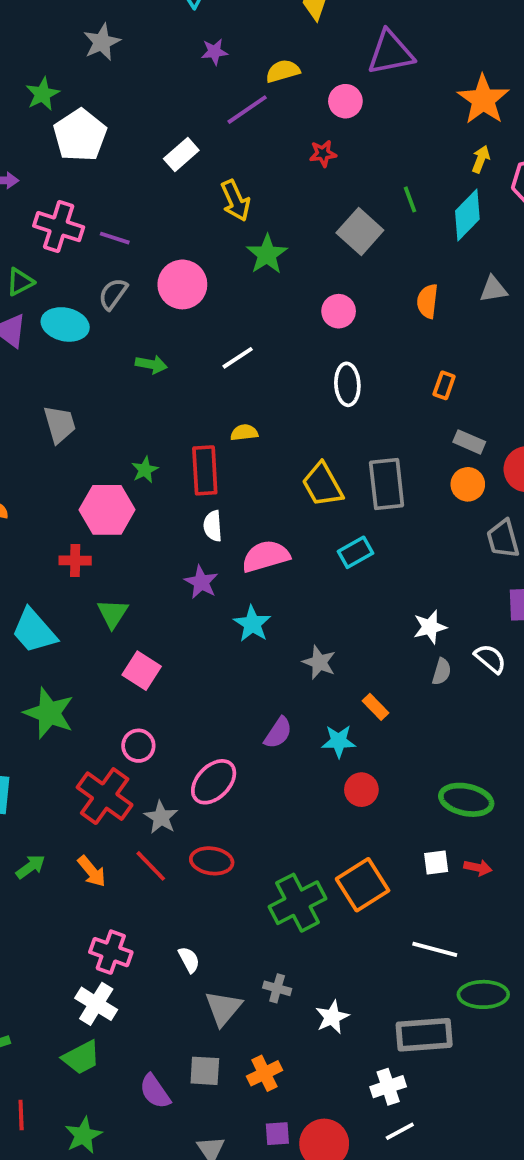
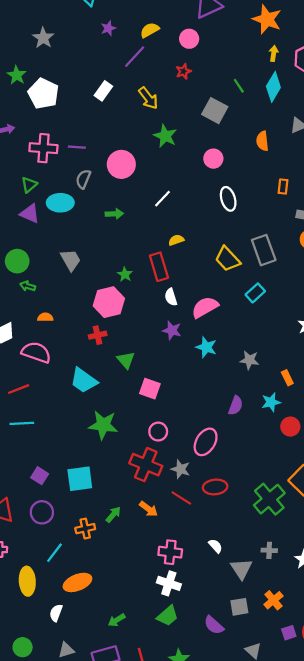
yellow arrow: (235, 201) -> (148, 98), moved
orange rectangle: (376, 707) -> (287, 378), turned 32

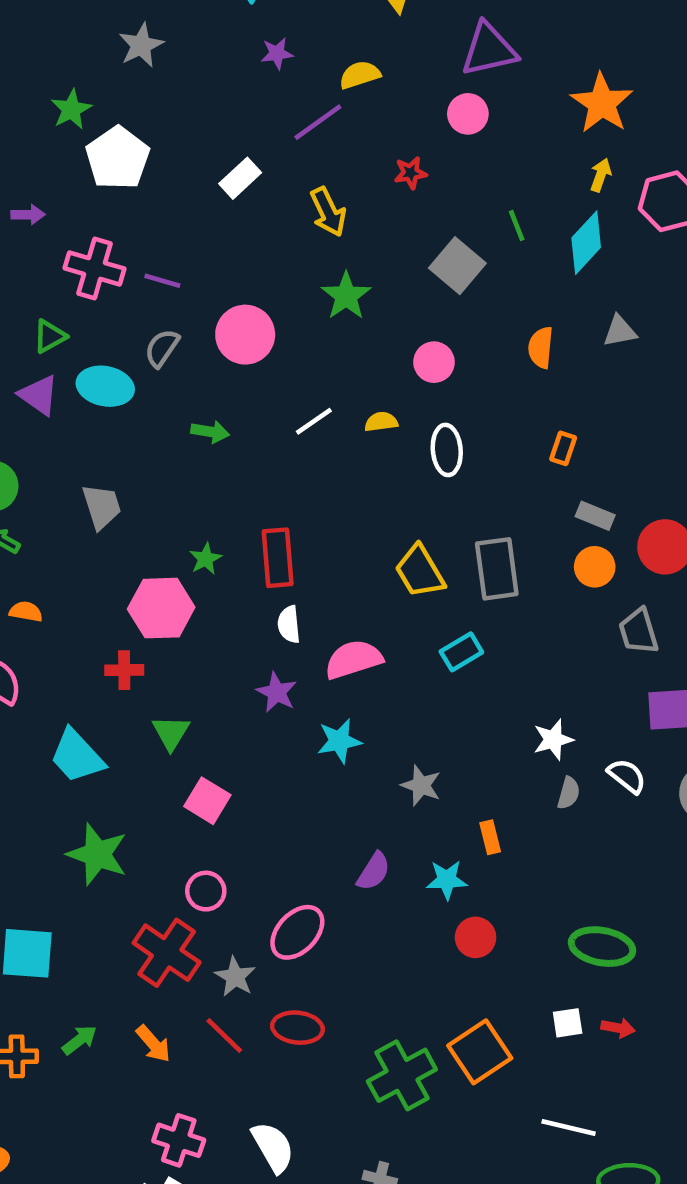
pink circle: (189, 39) -> (468, 114), moved
yellow semicircle: (176, 240) -> (381, 422), moved
cyan star: (206, 347) -> (339, 741), turned 30
white semicircle: (215, 546) -> (273, 1147), size x1.6

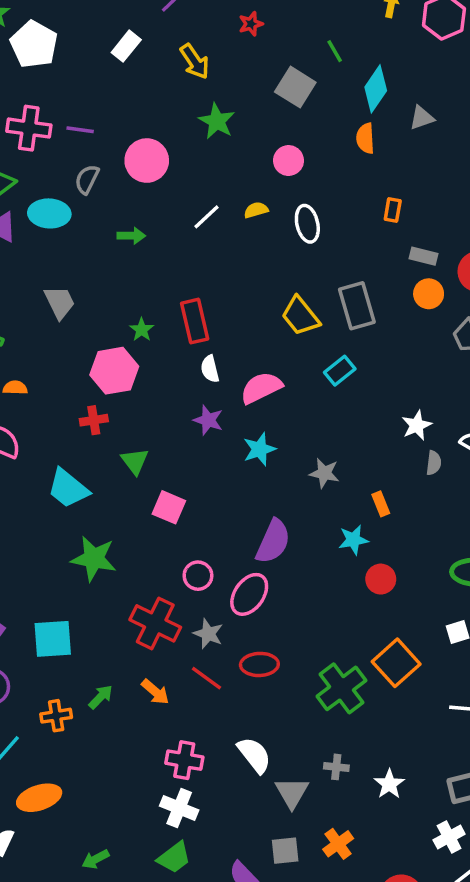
cyan diamond: (586, 243) -> (376, 89), moved
purple semicircle: (374, 871) -> (273, 541), moved, size x1.5
pink circle: (206, 891) -> (198, 576), moved

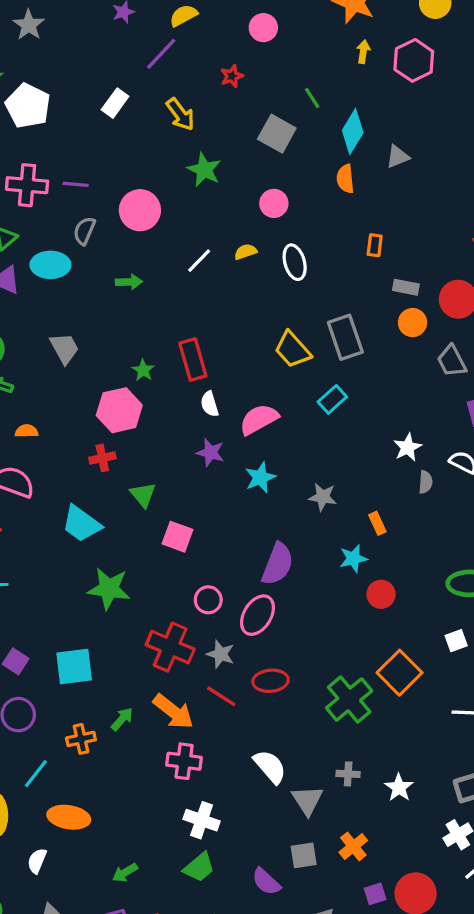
orange arrow: (155, 692) -> (173, 712), size x1.5
pink cross: (184, 760) -> (184, 761), moved
orange ellipse: (39, 798) -> (69, 817), turned 30

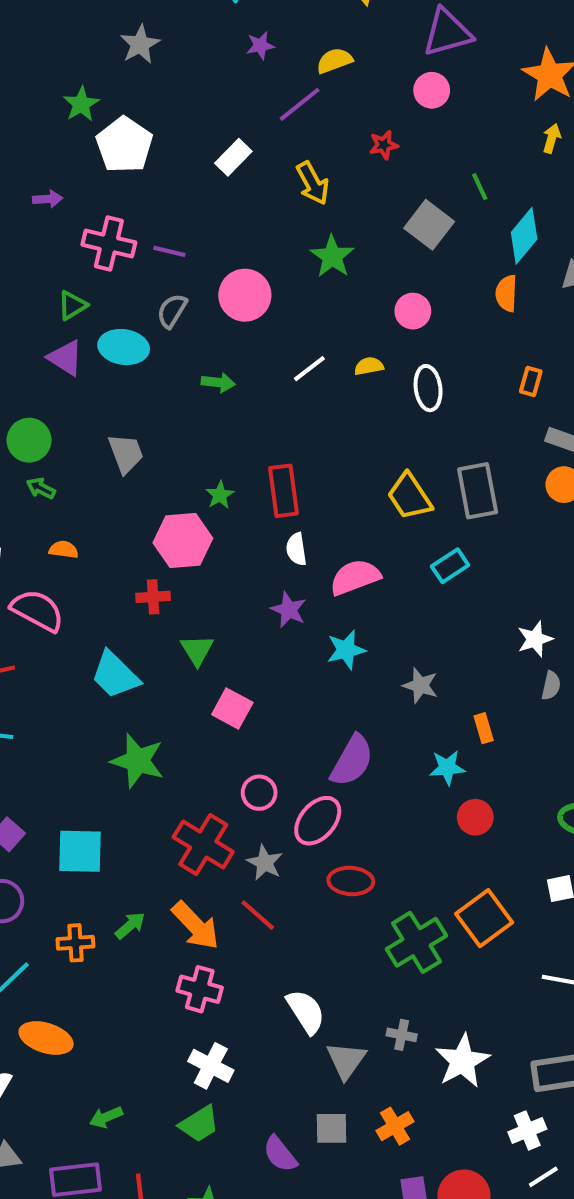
red ellipse: (271, 681) -> (351, 881), moved
white star: (399, 788) -> (462, 1061), size x1.5

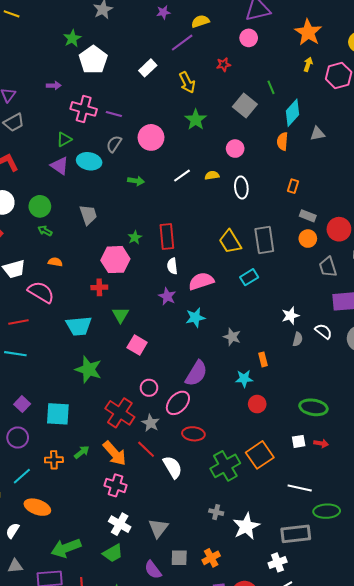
cyan trapezoid: (115, 675) -> (79, 326), turned -52
white semicircle: (306, 1012) -> (173, 467), moved
gray triangle: (346, 1060) -> (158, 528), moved
green arrow: (106, 1117) -> (66, 548), size x1.8

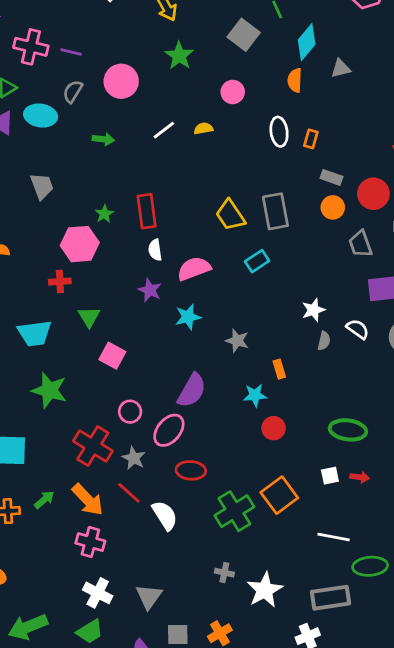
white ellipse: (241, 188) -> (279, 132), moved

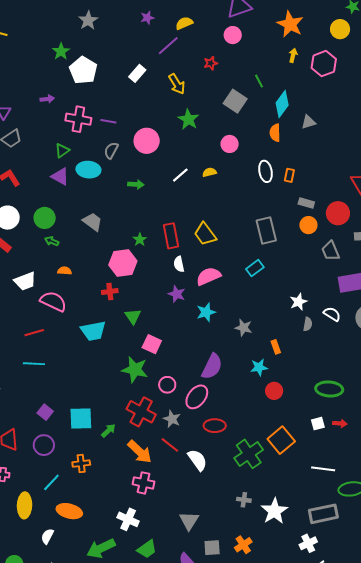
gray trapezoid: (42, 186) -> (92, 222), turned -30
yellow trapezoid: (230, 215) -> (205, 234), moved
green star: (49, 390) -> (135, 370), moved
green arrow: (44, 500) -> (108, 431), moved
white cross: (98, 593) -> (128, 519), moved

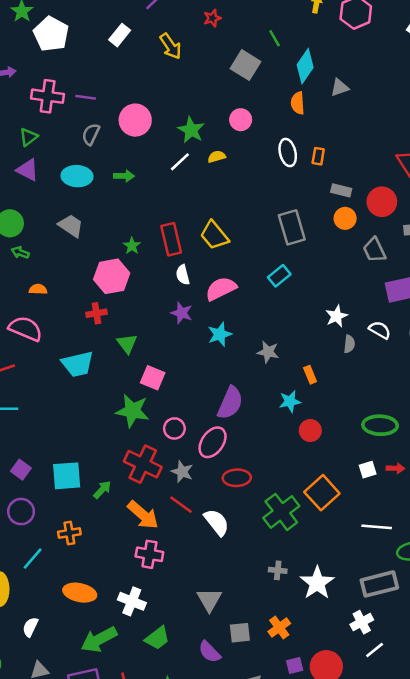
green star: (188, 119) -> (191, 130), moved
cyan ellipse: (88, 170) -> (77, 176), moved
orange ellipse: (69, 511) -> (80, 593), moved

